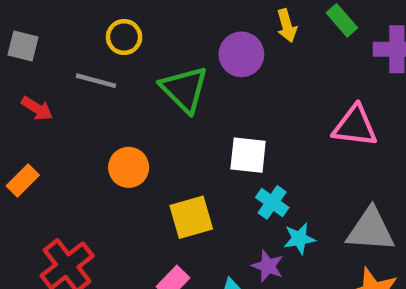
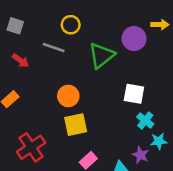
yellow arrow: (287, 26) -> (160, 25), turned -77
green triangle: (184, 89) -> (102, 55), turned 32
yellow square: (191, 217) -> (76, 125), moved

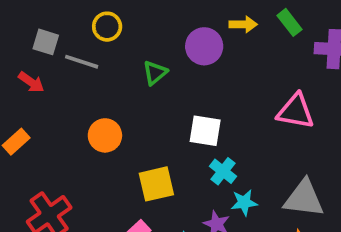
gray square: (15, 26) -> (46, 42), moved
green triangle: (102, 55) -> (155, 73), size x0.6
yellow square: (76, 125) -> (156, 184), moved

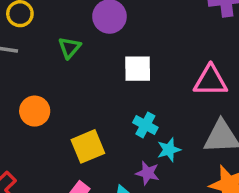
pink triangle: (296, 111) -> (210, 81), moved
white square: (205, 131) -> (138, 69), moved

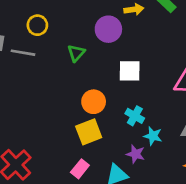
orange circle: (35, 111) -> (94, 102), moved
cyan star: (169, 150) -> (153, 136), turned 30

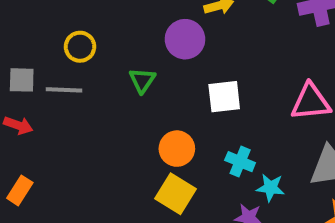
yellow square: (89, 132) -> (175, 194), turned -30

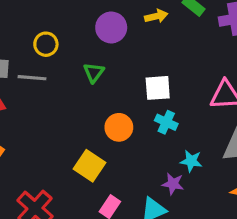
purple circle: (185, 39) -> (111, 27), moved
cyan cross: (240, 162) -> (166, 122), moved
yellow square: (175, 194) -> (89, 166), moved

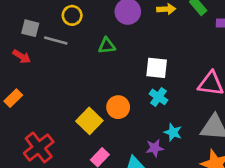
green triangle: (94, 73) -> (107, 46), turned 36
orange circle: (119, 127) -> (118, 107), moved
purple star: (173, 184) -> (155, 148), turned -30

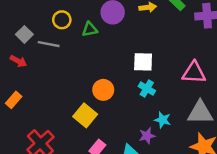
gray square: (30, 28) -> (24, 34), turned 35
green triangle: (107, 46) -> (90, 29), moved
orange circle: (118, 107) -> (103, 90), moved

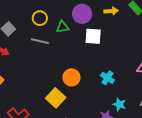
gray line: (49, 44) -> (40, 41), moved
white square: (143, 62) -> (93, 36), moved

